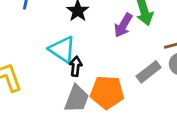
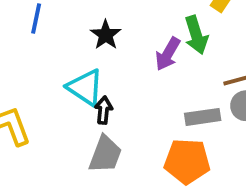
gray rectangle: (149, 72) -> (203, 117), turned 30
orange pentagon: (107, 92) -> (187, 161), moved

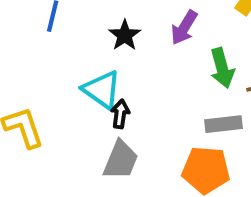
green arrow: (196, 35) -> (222, 68), moved
purple arrow: (168, 54) -> (184, 28), moved

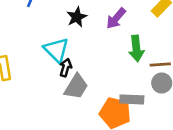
gray rectangle: (224, 124) -> (132, 99), moved
gray trapezoid: (121, 160) -> (76, 87), moved

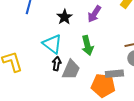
green arrow: (136, 49) -> (87, 45), moved
black arrow: (66, 68) -> (57, 64), moved

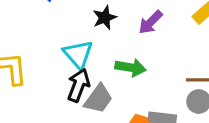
green arrow: (87, 45) -> (130, 68), turned -78
black arrow: (57, 64) -> (79, 85), size x1.5

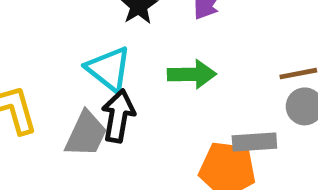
gray trapezoid: (98, 99) -> (86, 134), moved

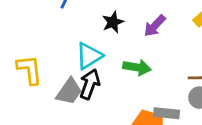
cyan triangle: (109, 69) -> (89, 56), turned 40

